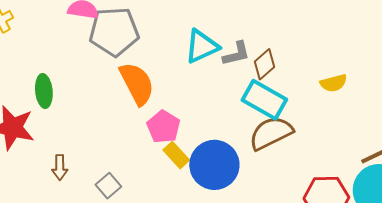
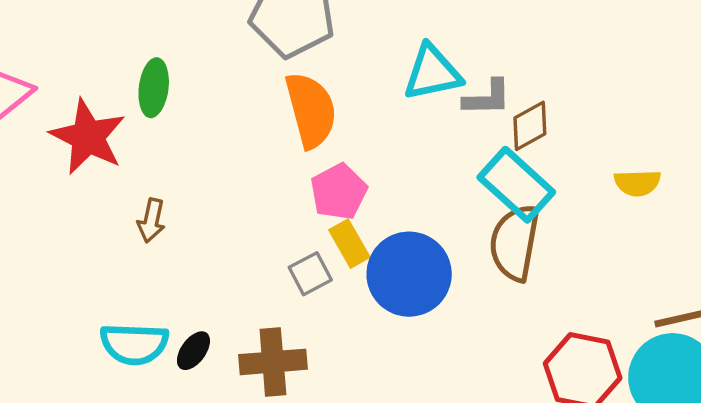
brown semicircle: (271, 133) -> (515, 243), turned -66
gray square: (108, 186) -> (310, 274), moved

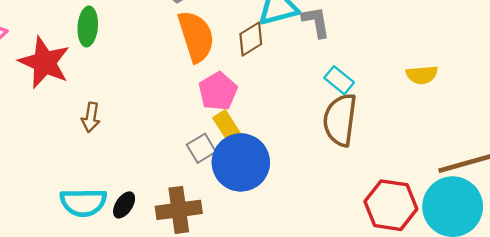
gray L-shape: (487, 98) -> (316, 22), turned -96
brown diamond: (530, 126) -> (251, 39), moved
cyan rectangle: (516, 185) -> (339, 80), size x0.6
blue circle: (409, 274) -> (241, 162), moved

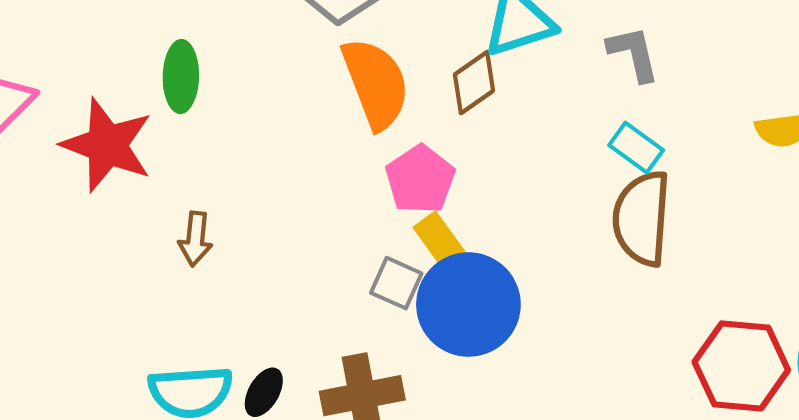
gray L-shape: (316, 22) -> (633, 54), moved
gray square: (201, 148) -> (396, 283), turned -32

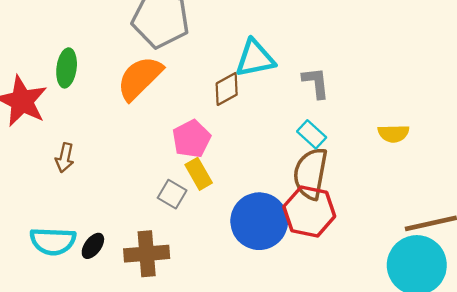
orange semicircle: (376, 83) -> (140, 78), moved, turned -120
blue circle: (468, 305) -> (259, 221), moved
red hexagon: (741, 366) -> (309, 211), moved

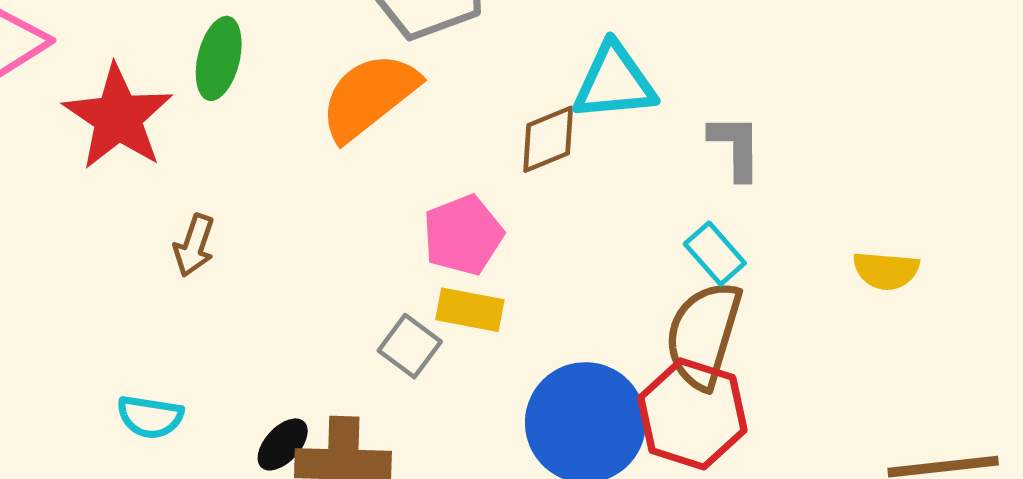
yellow rectangle: (199, 174) -> (470, 310), turned -56
cyan semicircle: (53, 241) -> (150, 417), size x0.7
black ellipse: (93, 246) -> (283, 444), moved

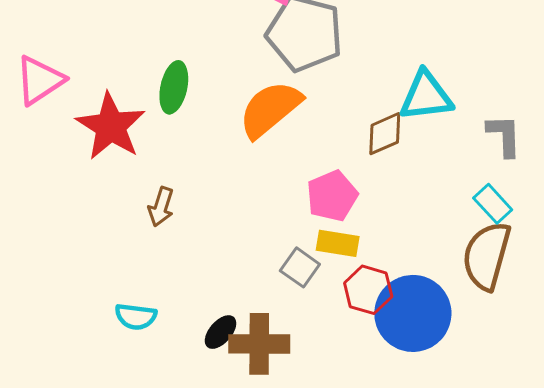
red hexagon: (692, 414) -> (368, 290), moved, size x0.7

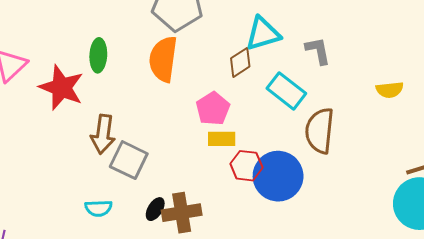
orange semicircle: (270, 109) -> (163, 59), turned -33
cyan rectangle: (493, 204) -> (286, 91), moved, size x1.5
brown arrow: (161, 207) -> (103, 134), size x1.5
gray square: (300, 267) -> (129, 160), moved, size x1.5

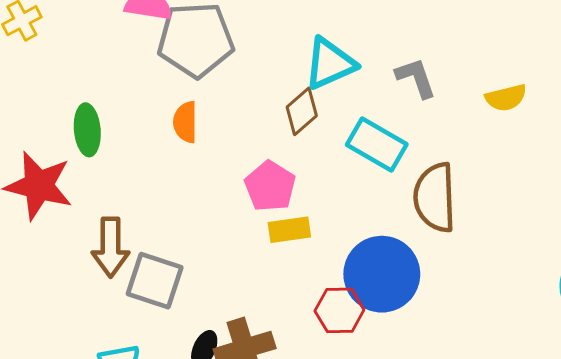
orange semicircle: (163, 59) -> (185, 122), size x0.6
yellow semicircle: (390, 90) -> (506, 98), moved
red hexagon: (246, 166) -> (339, 310), moved

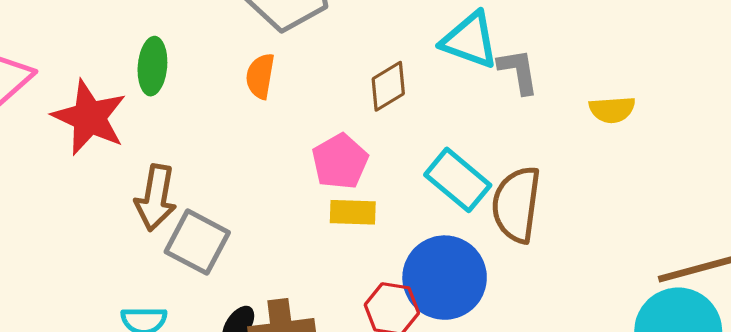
cyan triangle: (330, 63) -> (470, 40), moved, turned 34
cyan rectangle: (377, 145) -> (458, 180), moved

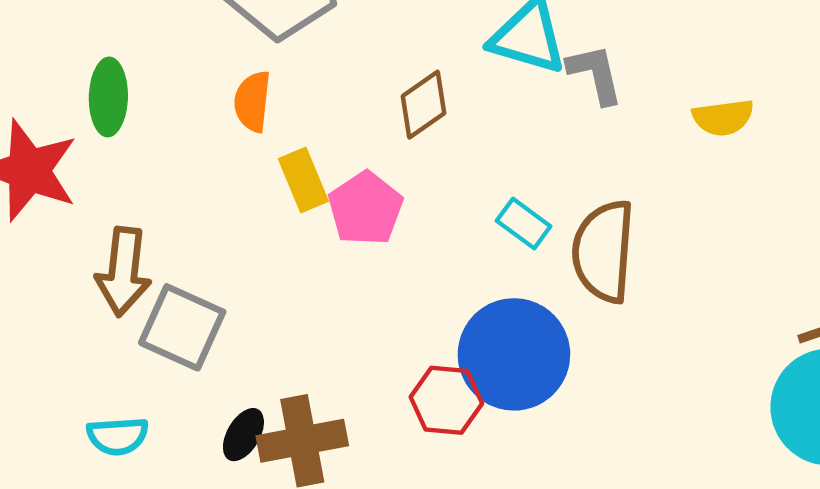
cyan rectangle: (458, 180) -> (524, 224), size x0.6
yellow rectangle: (353, 212) -> (303, 180), moved, turned 69

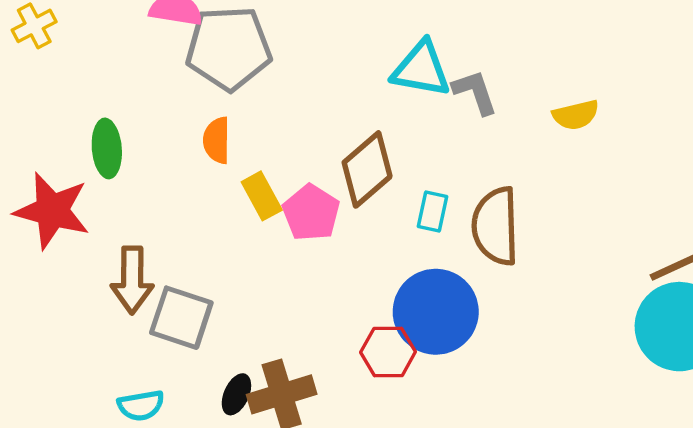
brown diamond: (423, 105) -> (367, 169), moved, size x1.4
cyan rectangle: (524, 224) -> (433, 212), turned 72

